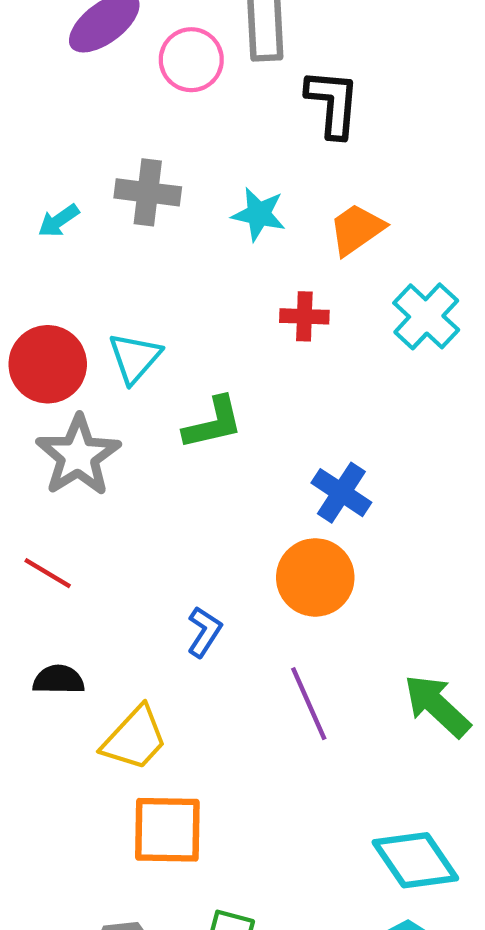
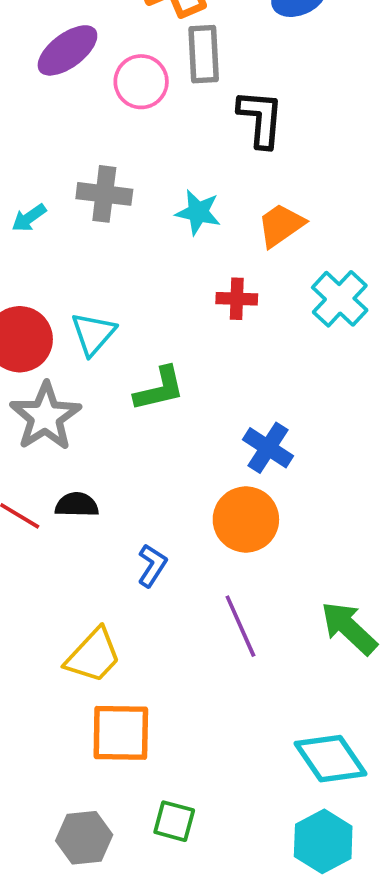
black semicircle: (59, 680) -> (77, 505), moved

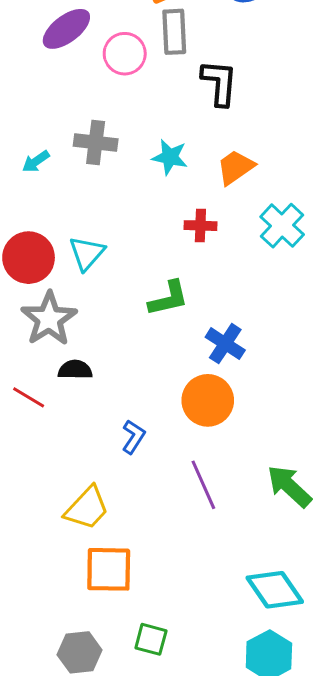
green L-shape: (159, 389) -> (168, 298), moved
black semicircle: (77, 505) -> (75, 370), moved

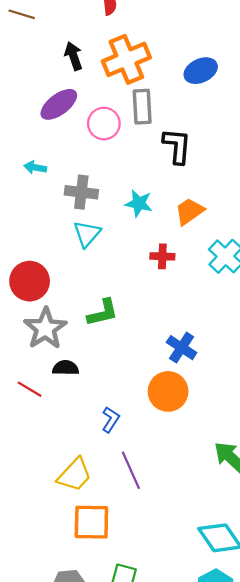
cyan arrow: (36, 161) -> (35, 167), moved, turned 45
cyan triangle: (87, 253) -> (87, 234), moved
green L-shape: (168, 298) -> (103, 313), moved
purple line: (203, 485) -> (131, 470), moved

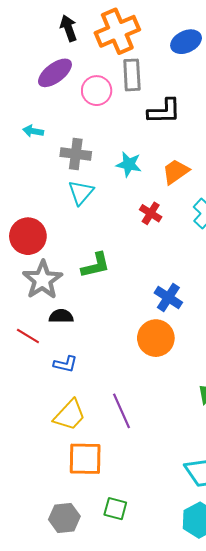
black L-shape: (177, 146) -> (164, 111), turned 84
red cross: (162, 256) -> (151, 213), turned 30
blue L-shape: (111, 420) -> (65, 364), moved, turned 70

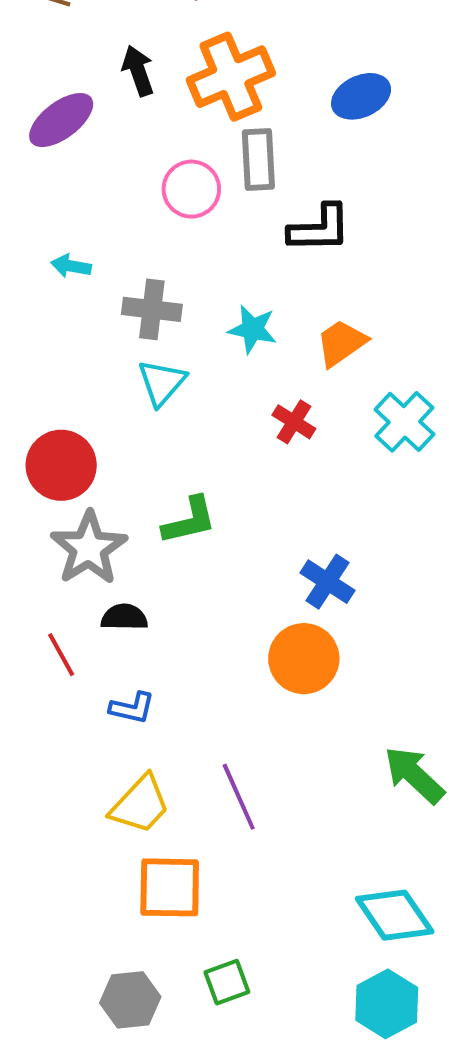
purple ellipse: (55, 73) -> (61, 120), moved
red line: (28, 336) -> (61, 655), turned 30
green square: (115, 509) -> (227, 982), turned -35

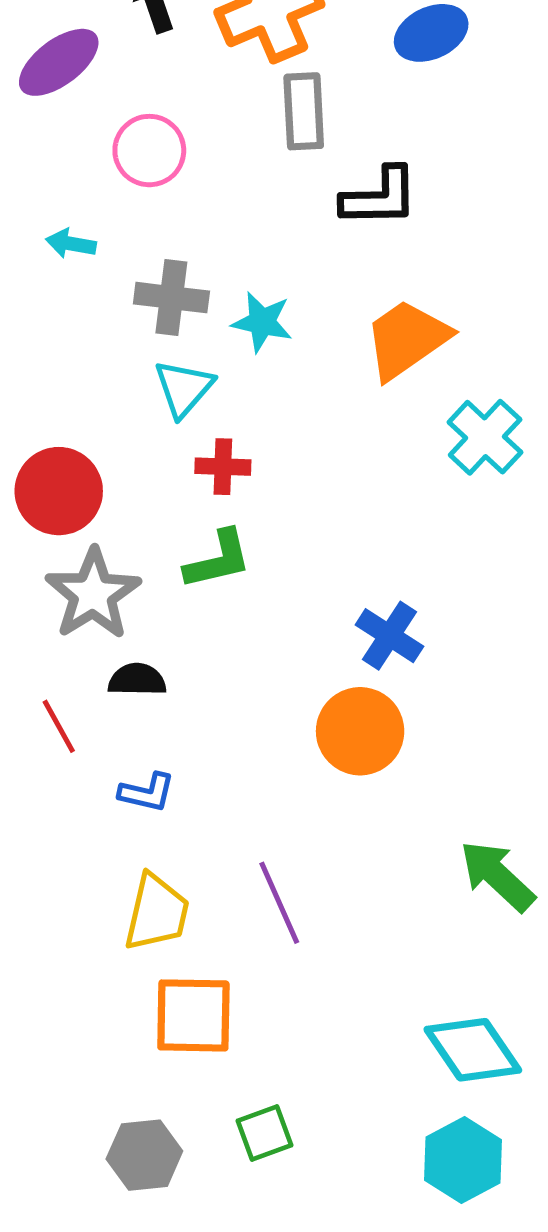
pink circle: (191, 189) -> (149, 151), moved
cyan star: (253, 329) -> (262, 322), moved
orange trapezoid: (341, 343) -> (407, 339), size x1.4
red cross: (294, 422) -> (223, 467), moved, turned -30
yellow trapezoid: (140, 805) -> (157, 913), turned -30

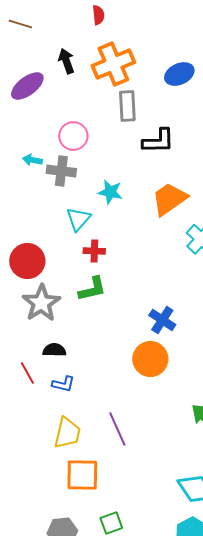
pink circle: (149, 151) -> (73, 136), moved
gray cross: (171, 298) -> (61, 171), moved
black semicircle: (137, 680) -> (54, 350), moved
red line: (59, 726) -> (27, 373), moved

